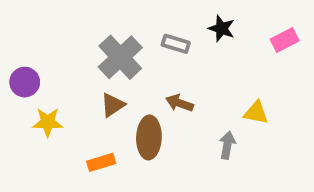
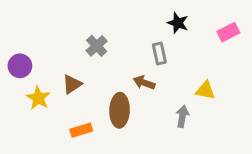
gray rectangle: (176, 44) -> (159, 54), moved, turned 60
gray cross: (120, 57) -> (97, 46), size x0.6
brown triangle: (113, 105) -> (72, 84), moved
yellow star: (48, 122) -> (38, 98), turned 30

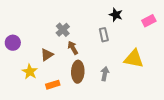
brown arrow: (144, 83) -> (73, 48), moved, turned 40
yellow triangle: (205, 90) -> (134, 59), size x1.5
yellow star: (38, 98) -> (30, 72), moved
gray arrow: (182, 116) -> (105, 74), moved

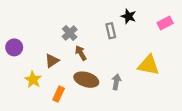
gray rectangle: (104, 35) -> (111, 31), moved
brown ellipse: (78, 72) -> (86, 80), turned -75
orange rectangle: (53, 85) -> (59, 94), turned -48

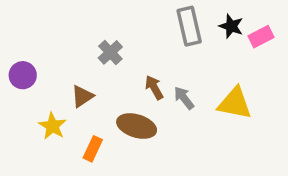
black star: (128, 16) -> (231, 26), moved
gray rectangle: (111, 31) -> (189, 26), moved, size x1.5
brown arrow: (81, 53) -> (154, 87), moved
gray arrow: (116, 82) -> (184, 98), moved, turned -48

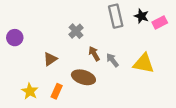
gray cross: (110, 52) -> (76, 31), moved
purple circle: (23, 75) -> (15, 38), moved
yellow star: (53, 126) -> (30, 91), moved

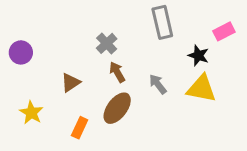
black star: (141, 16) -> (198, 55), moved
brown arrow: (94, 54) -> (117, 72), moved
brown ellipse: (83, 77) -> (117, 108), turned -70
yellow star: (30, 91) -> (31, 113), moved

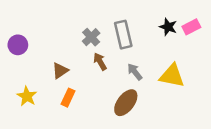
gray rectangle: (162, 22) -> (123, 35), moved
black star: (198, 55) -> (168, 27), moved
brown ellipse: (117, 108) -> (126, 103), moved
orange rectangle: (80, 128) -> (68, 98), moved

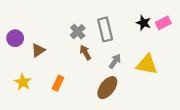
brown triangle: (60, 71) -> (38, 50), moved
gray arrow: (135, 72) -> (115, 61), turned 72

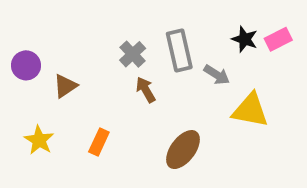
gray arrow: (115, 61) -> (217, 75), moved, turned 88

